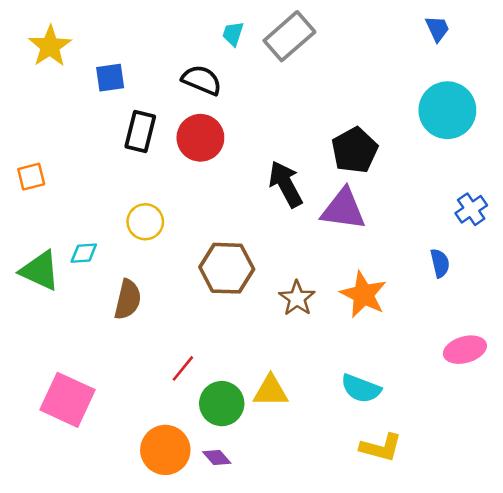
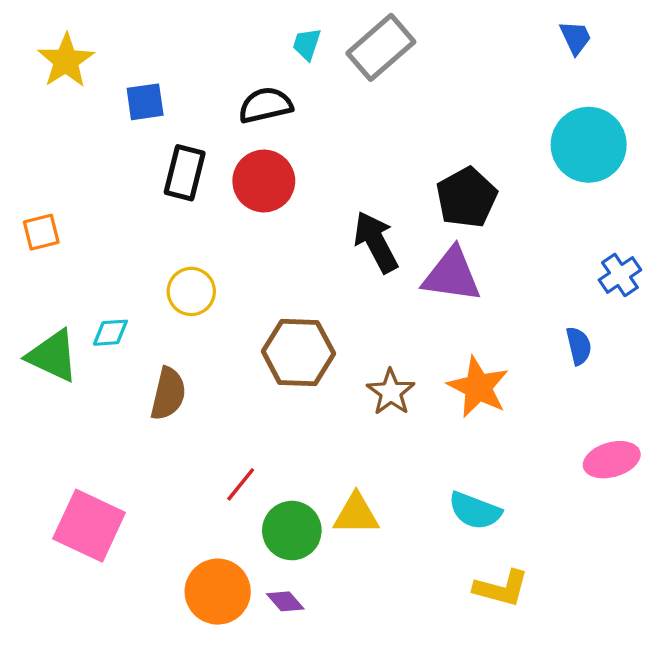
black semicircle: (202, 80) -> (265, 105), turned -36

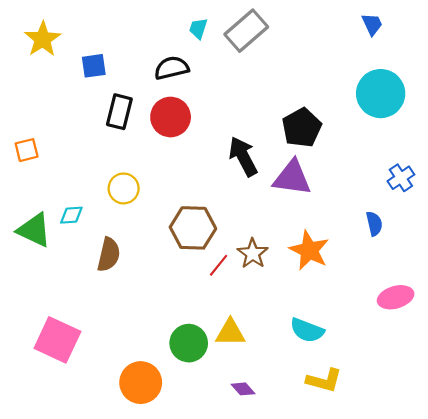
red line: (241, 484) -> (219, 265), moved
purple diamond: (285, 601) -> (243, 389), moved

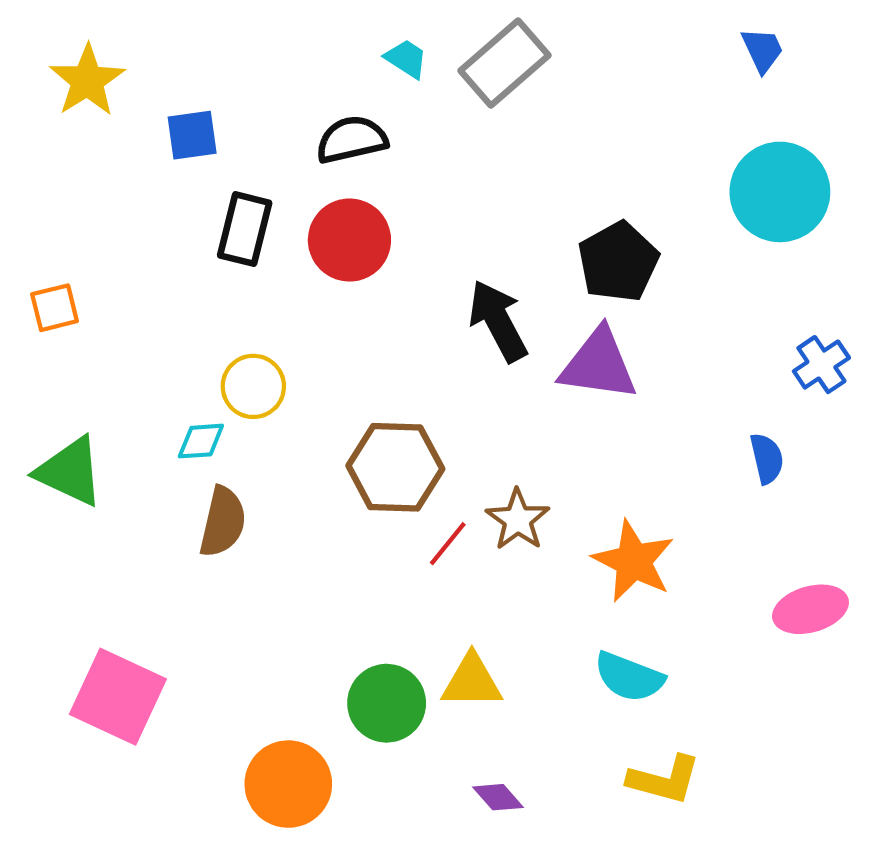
cyan trapezoid: (198, 28) -> (406, 59), turned 105
cyan diamond: (71, 215) -> (201, 441), moved
orange star: (309, 250) -> (634, 561), moved

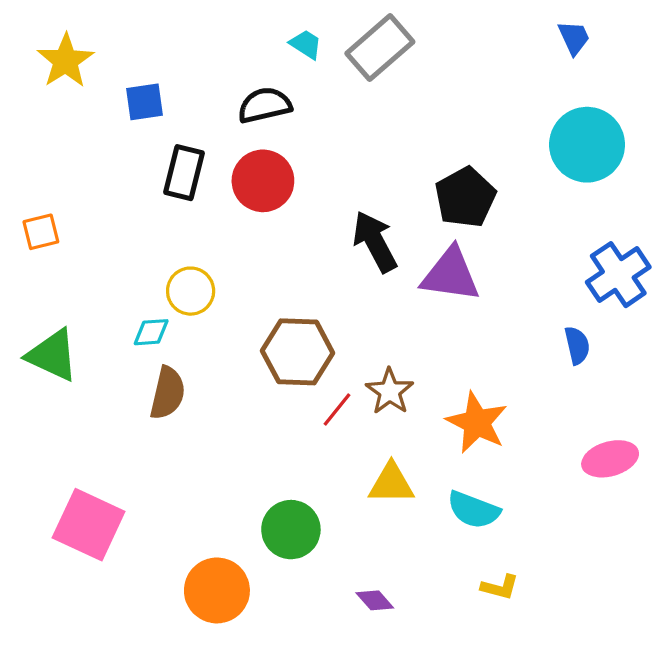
blue cross: (821, 365) -> (618, 275), size x1.5
yellow triangle: (472, 681) -> (391, 484), moved
yellow L-shape: (664, 780) -> (500, 587), size x0.7

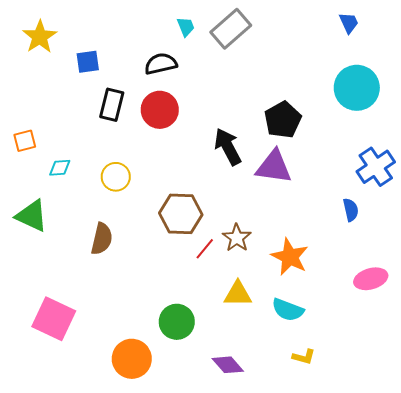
cyan trapezoid: (306, 44) -> (186, 27), turned 35
cyan diamond: (151, 332) -> (60, 168), moved
purple diamond: (375, 600) -> (228, 365), size x1.4

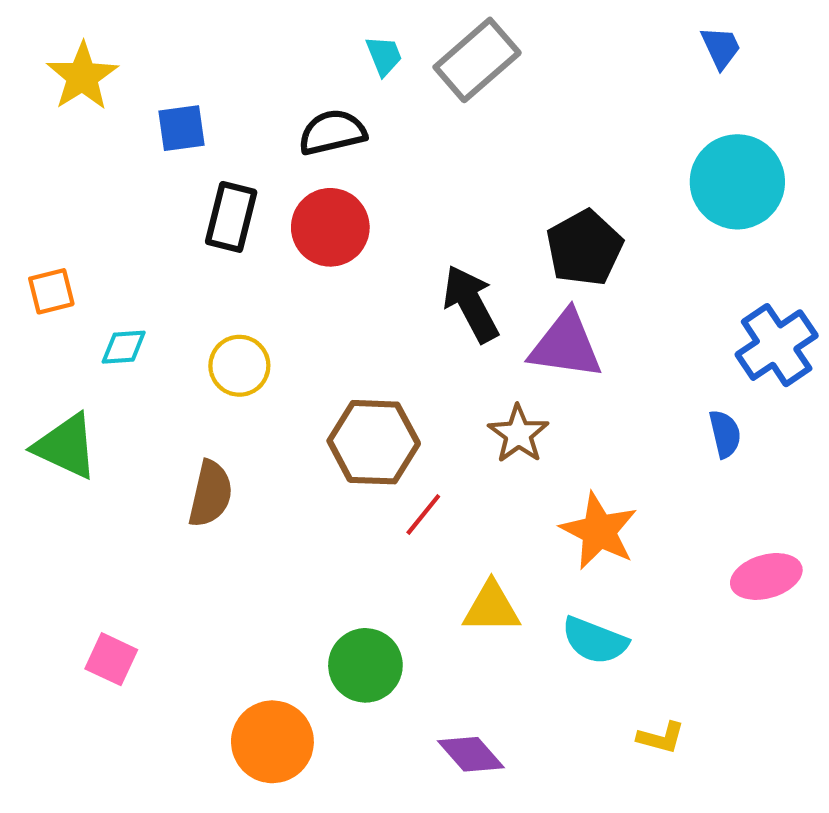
brown star: (237, 238) -> (518, 434), moved
pink square: (54, 319) -> (111, 659), size x0.6
yellow L-shape: (304, 357) -> (661, 738), moved

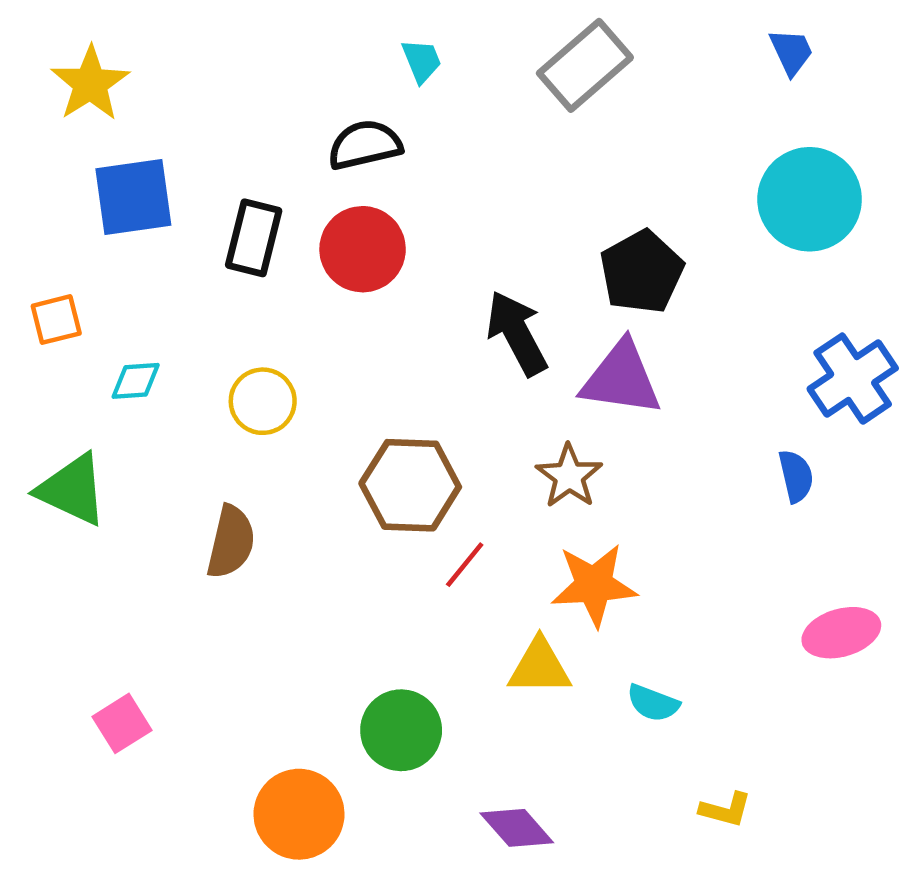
gray rectangle: (477, 60) -> (585, 65), moved
blue square: (182, 128) -> (133, 197), moved, size x1.5
orange star: (599, 531) -> (594, 585), moved, turned -30
cyan semicircle: (595, 641) -> (653, 703), size x0.7
pink square: (111, 659) -> (122, 723), turned 33

